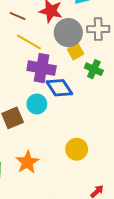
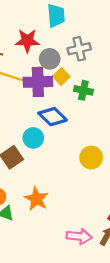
gray circle: (68, 33) -> (50, 59), size x0.7
purple cross: (42, 68) -> (38, 82), moved
yellow circle: (77, 149) -> (91, 158), moved

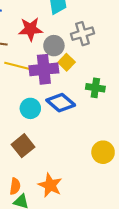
green cross: (83, 90) -> (95, 88), moved
cyan circle: (33, 138) -> (30, 108), moved
yellow circle: (91, 158) -> (103, 152), moved

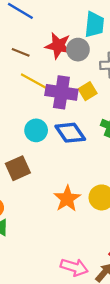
gray circle: (54, 46) -> (78, 50), moved
orange star: (50, 185) -> (67, 199), moved

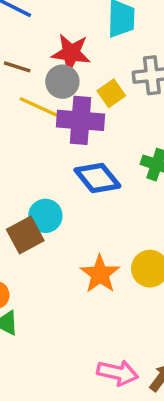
gray circle: (78, 50) -> (62, 82), moved
yellow square: (88, 91) -> (111, 93), moved
cyan circle: (36, 130) -> (45, 216), moved

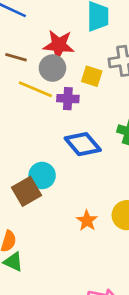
yellow square: (111, 93) -> (92, 76), turned -35
purple cross: (80, 120) -> (68, 99), size x0.6
orange star: (100, 274) -> (87, 221), size x0.7

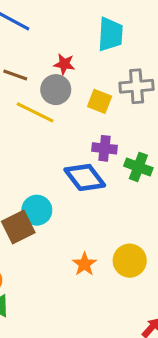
red star: (59, 45) -> (64, 64), size x0.6
purple cross: (68, 99) -> (104, 148), moved

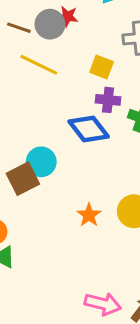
gray circle: (56, 90) -> (50, 24), moved
yellow square: (100, 101) -> (102, 67), moved

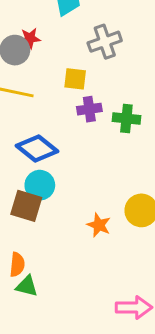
blue diamond: (89, 129) -> (37, 148), moved
brown square: (23, 179) -> (26, 206), turned -32

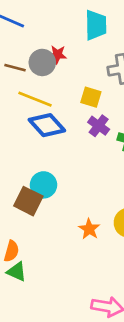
purple cross: (89, 109) -> (99, 126), turned 35
blue diamond: (37, 148) -> (47, 125), moved

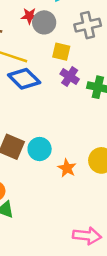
gray circle: (42, 62) -> (44, 22), moved
cyan circle: (44, 185) -> (40, 149), moved

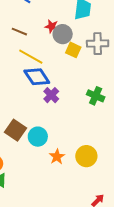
yellow square: (61, 52) -> (73, 50), moved
purple cross: (70, 77) -> (51, 95), moved

